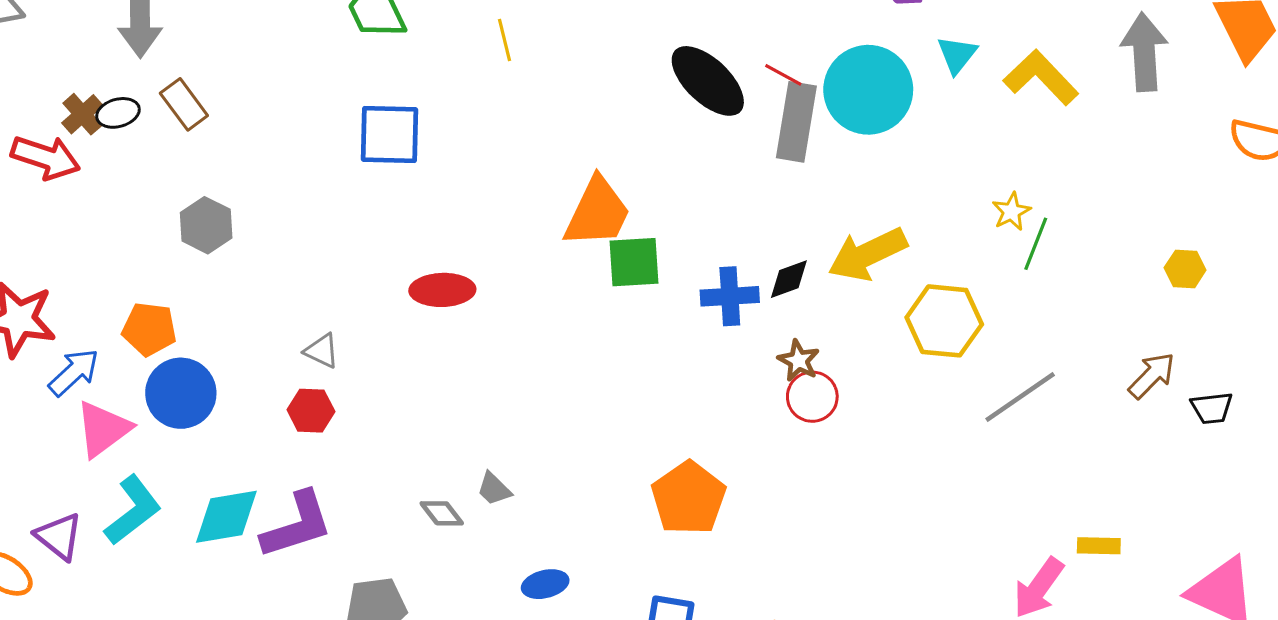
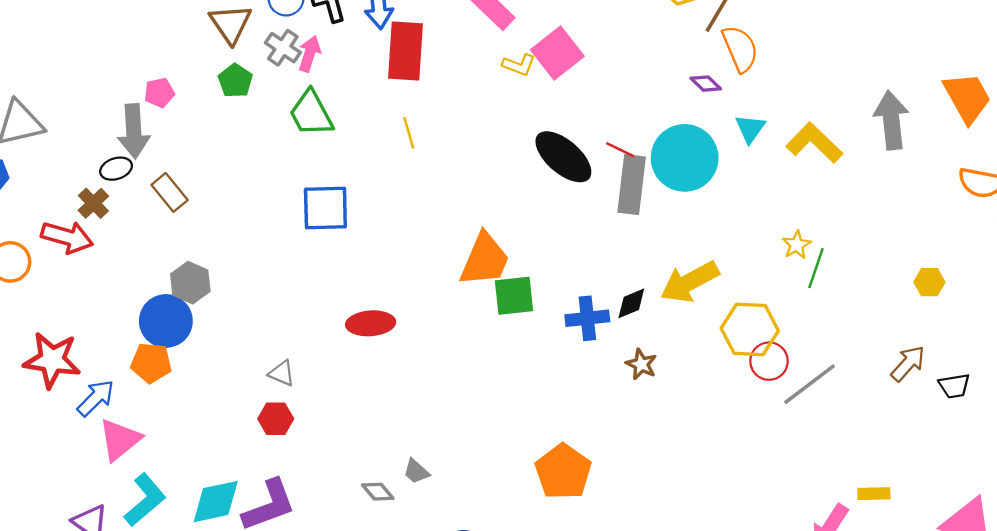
black ellipse: (118, 113) -> (116, 169), moved
blue circle: (181, 393) -> (166, 321), moved
red circle: (812, 397) -> (769, 361), moved

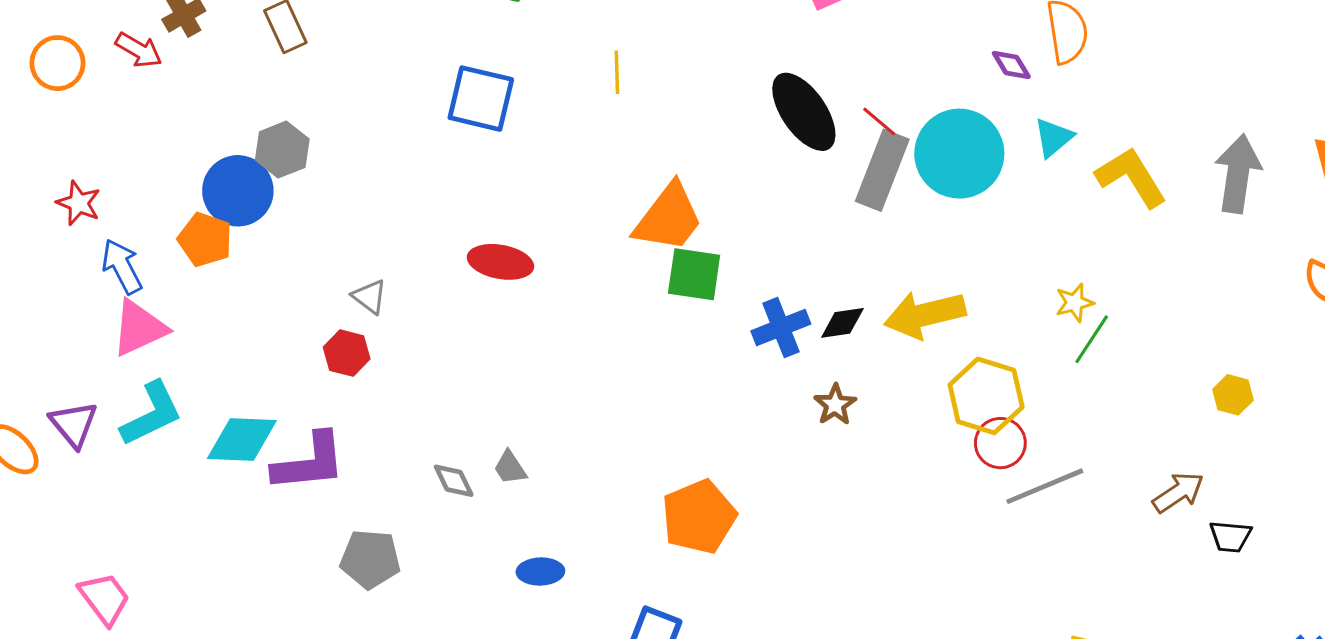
yellow line: (409, 133) -> (617, 72), moved
red arrow: (67, 237) -> (139, 50), size x0.7
blue cross: (587, 318) -> (781, 327), turned -30
red star: (52, 360) -> (79, 203), size x0.6
blue arrow: (96, 398) -> (122, 266), turned -87

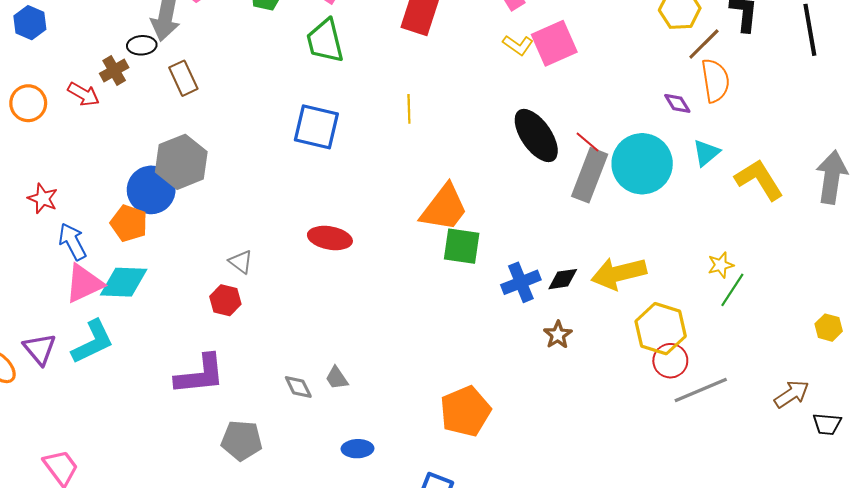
gray hexagon: (282, 150) -> (181, 162), size x1.4
cyan diamond: (242, 440) -> (124, 282), moved

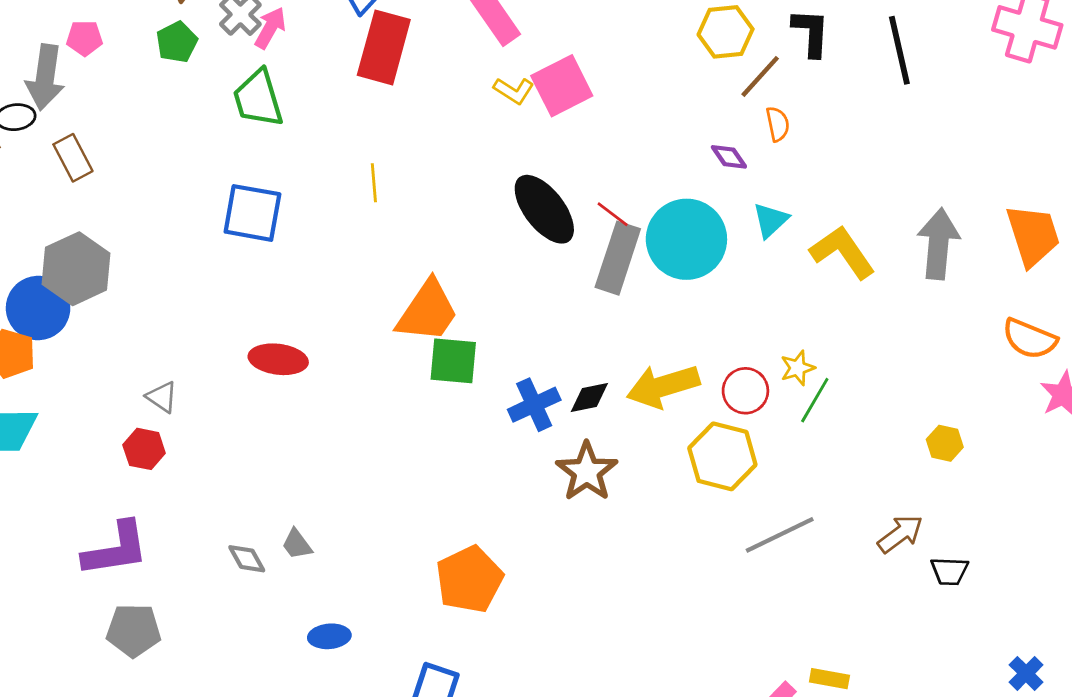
orange semicircle: (715, 81) -> (778, 124), size x0.6
brown star: (558, 335) -> (587, 472), size x1.6
red circle: (670, 361) -> (745, 391), moved
gray pentagon: (242, 440) -> (134, 630), moved

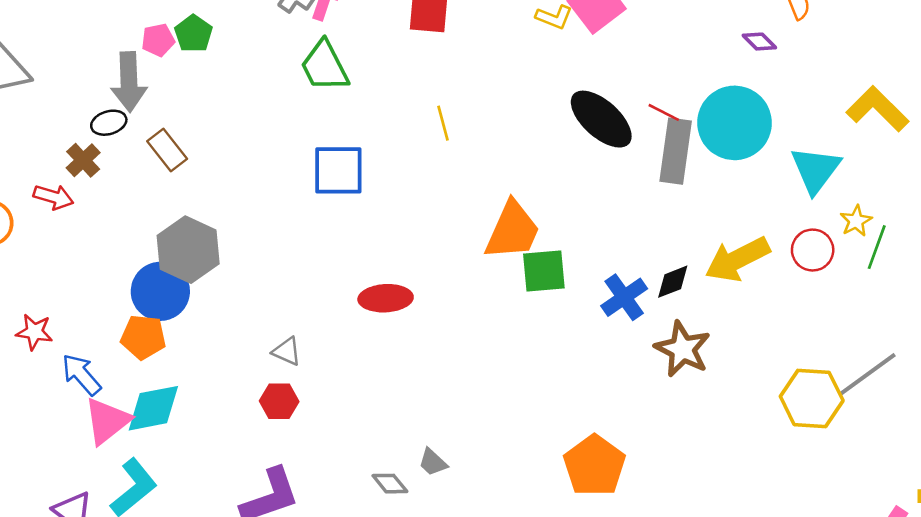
green pentagon: (177, 42) -> (193, 34), moved
cyan triangle: (771, 220) -> (816, 170), moved, size x1.5
yellow hexagon: (722, 456) -> (812, 398), moved

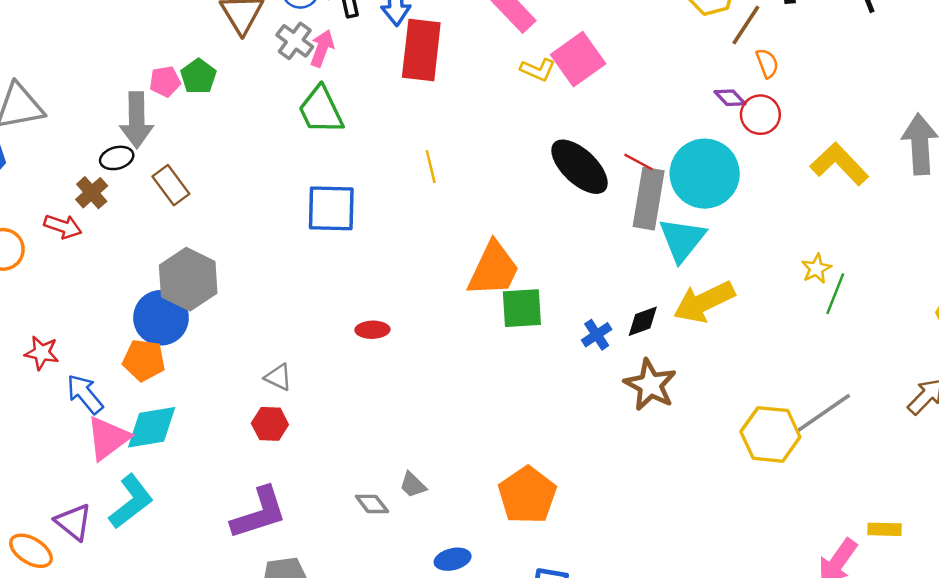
cyan triangle: (816, 170) -> (682, 239), moved
red circle: (813, 250) -> (760, 115), moved
blue cross: (624, 297) -> (597, 335), size x0.7
red ellipse: (386, 298) -> (372, 330), size x0.7
orange pentagon: (594, 466) -> (527, 495), moved

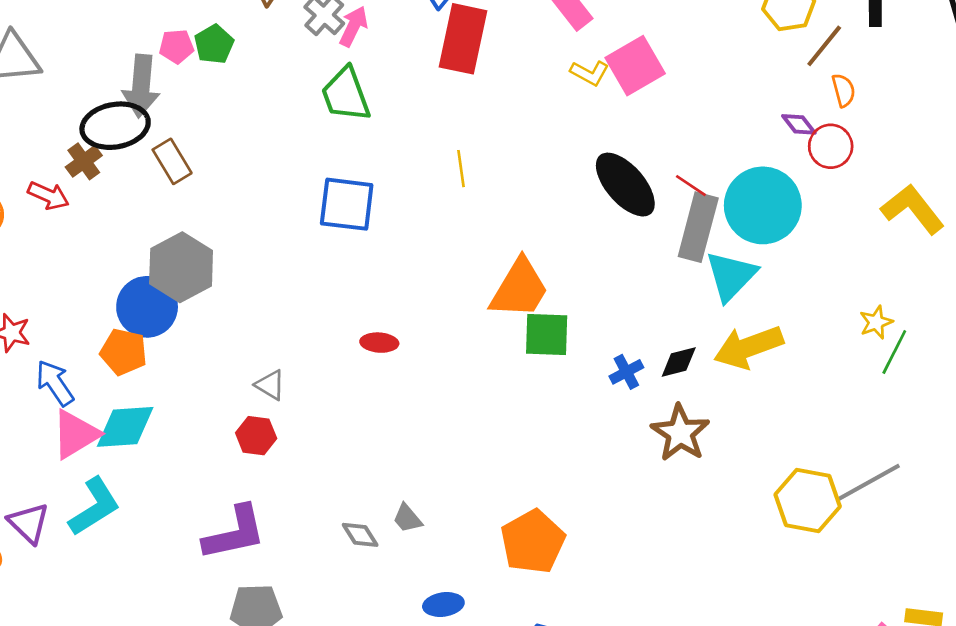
black ellipse: (117, 158) -> (115, 126), size x1.8

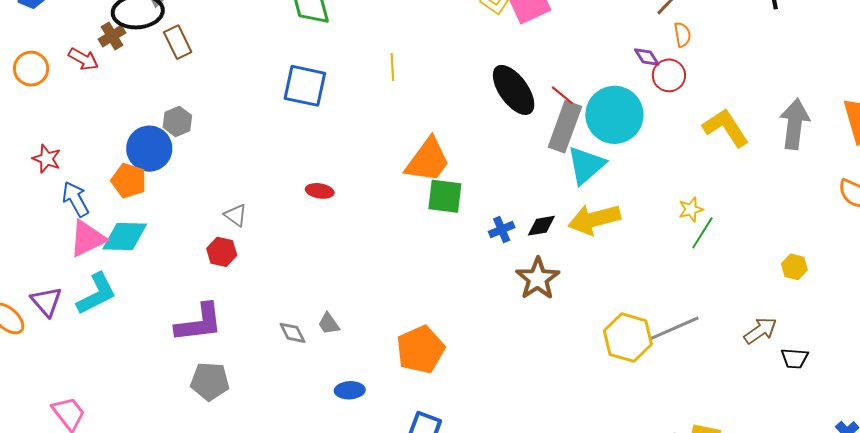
gray hexagon: (181, 267) -> (177, 121), size x0.6

